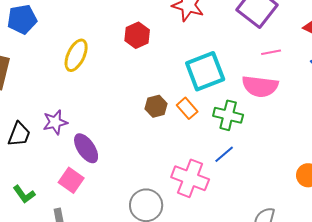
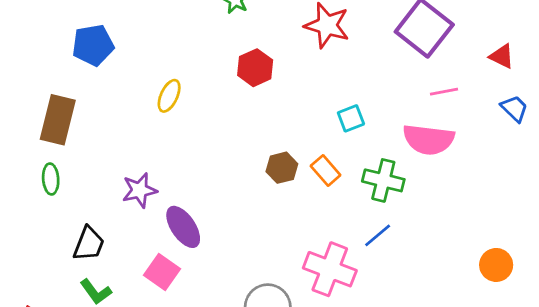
yellow ellipse: (76, 55) -> (169, 96), size x0.7
cyan square: (205, 71) -> (351, 118), size x0.5
black trapezoid: (19, 134) -> (89, 244), moved

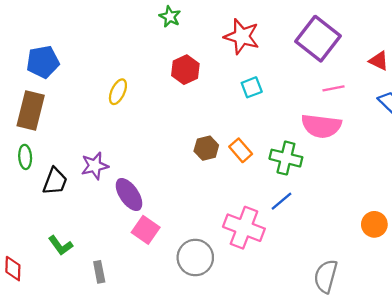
blue pentagon: (93, 45) -> (43, 62), moved
cyan square: (351, 118) -> (252, 87), moved
black trapezoid: (89, 244) -> (55, 181), moved
pink square: (162, 272) -> (146, 230), moved

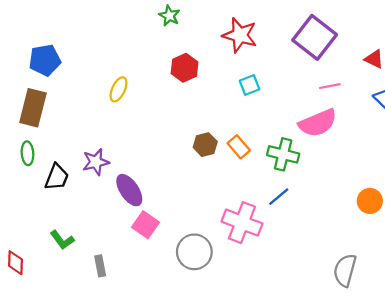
pink semicircle: (321, 126) -> (318, 123), turned -30
orange circle: (374, 224) -> (370, 201), moved
gray semicircle: (326, 276) -> (345, 270), moved

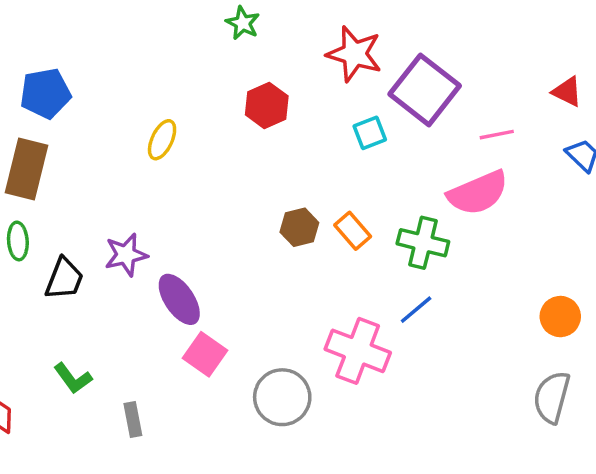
purple square: (315, 37) -> (425, 90), moved
gray semicircle: (345, 270) -> (552, 397), moved

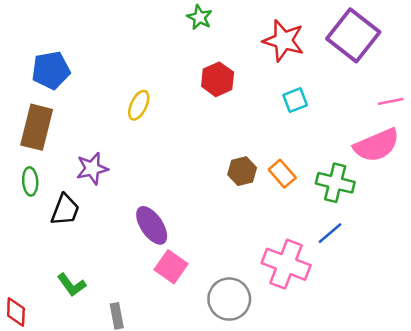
purple square: (425, 90) -> (353, 35), moved
purple star: (126, 255) -> (92, 169), moved

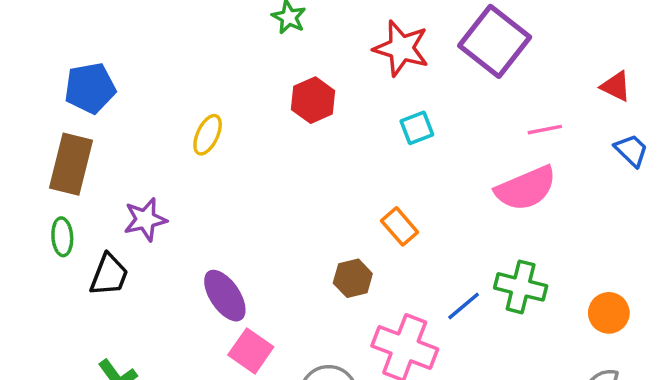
brown hexagon: (242, 171) -> (353, 278), moved
green cross: (335, 183) -> (521, 287), moved

